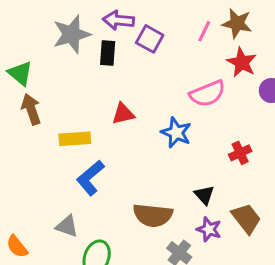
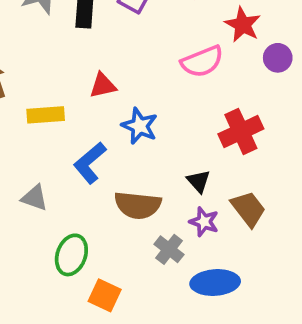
blue star: (176, 133) -> (140, 126), moved
red cross: (240, 153) -> (241, 131), size x1.6
blue L-shape: (90, 178) -> (90, 163), moved
gray triangle: (67, 226) -> (35, 198), moved

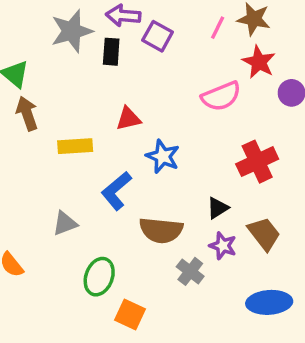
black triangle: (199, 181) -> (218, 208), turned 40
gray triangle: (35, 198) -> (65, 223), turned -40
blue ellipse: (215, 283) -> (269, 302), moved

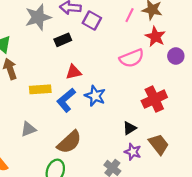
black rectangle: (111, 52) -> (63, 40), moved, turned 63
blue L-shape: (116, 191) -> (66, 100), moved
gray triangle: (65, 223) -> (28, 129), moved
brown semicircle: (161, 230) -> (69, 142), moved, turned -48

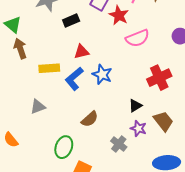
red star: (155, 37) -> (119, 15), moved
brown semicircle: (69, 142) -> (90, 119), moved, size x0.7

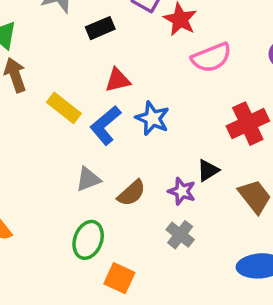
yellow rectangle: (49, 68) -> (64, 108), turned 42
gray triangle: (38, 107) -> (88, 179), moved
purple star: (139, 128) -> (182, 191), moved

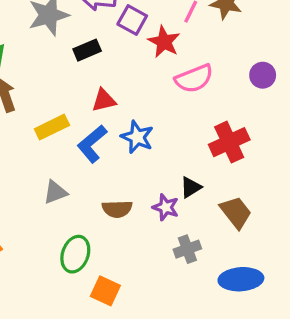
yellow rectangle: (64, 108) -> (52, 127), turned -64
gray triangle: (88, 179) -> (55, 192), moved
brown semicircle: (132, 193) -> (117, 209), turned 40
gray cross: (180, 235) -> (187, 249), moved, turned 32

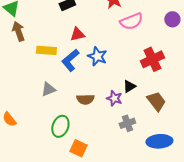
yellow rectangle: (52, 127) -> (46, 50), turned 30

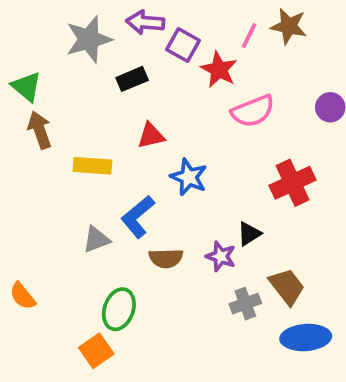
blue L-shape: (70, 60) -> (138, 217), moved
brown trapezoid: (156, 101) -> (287, 287), moved
orange square: (78, 148) -> (96, 351), moved, turned 30

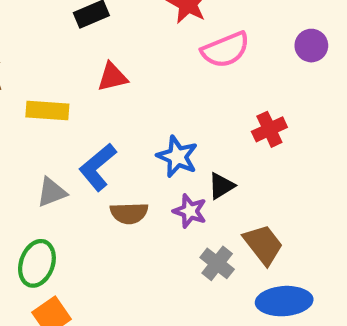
blue star: (189, 177) -> (177, 157), moved
red cross: (292, 183) -> (269, 129), size x0.7
gray cross: (245, 304) -> (217, 263), turned -32
green ellipse: (119, 309) -> (37, 263), moved

